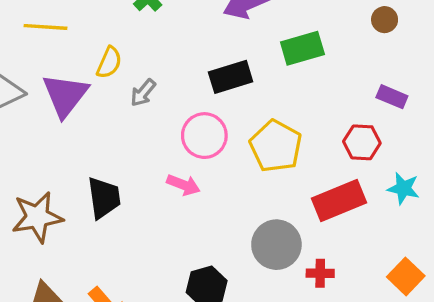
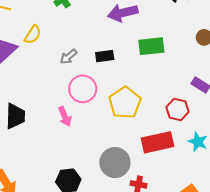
black rectangle: (231, 77) -> (105, 56), size x0.7
gray arrow: (143, 93) -> (69, 57), moved
pink arrow: (183, 185) -> (65, 117), turned 36

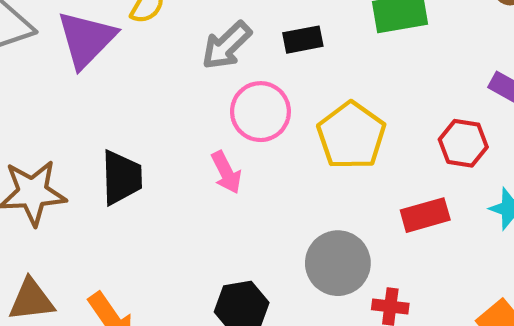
gray arrow: (69, 57) -> (227, 45), size x1.4
red rectangle: (158, 142) -> (425, 215), size x0.7

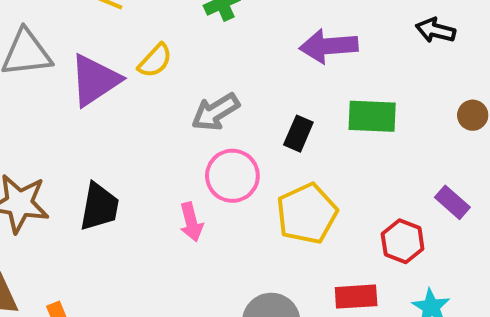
black rectangle: (303, 40) -> (298, 134), moved, turned -68

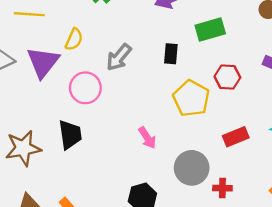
pink circle: (232, 176) -> (85, 88), moved
pink arrow: (191, 222) -> (147, 138), moved
red hexagon: (403, 241) -> (227, 77), moved

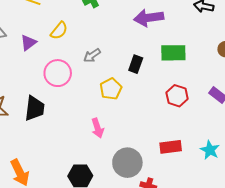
gray arrow: (119, 57) -> (92, 55), size x0.7
purple triangle: (43, 62) -> (28, 43), size x0.6
yellow pentagon: (191, 98) -> (111, 89), moved, size x0.7

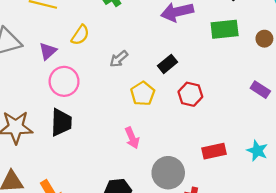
green rectangle: (173, 53) -> (225, 29), moved
black rectangle: (136, 64) -> (167, 64), turned 36
pink circle: (58, 73) -> (64, 81), moved
red hexagon: (177, 96) -> (190, 94), moved

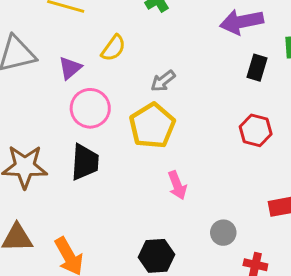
black rectangle: (167, 64) -> (257, 68), moved, turned -36
yellow pentagon: (143, 94) -> (152, 126), moved, size x1.4
gray circle: (168, 173) -> (223, 233), size x0.6

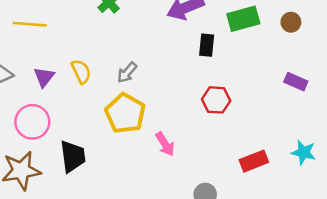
yellow semicircle: (113, 48) -> (81, 71), moved, turned -50
pink circle: (90, 108) -> (32, 122), moved
pink arrow: (177, 185) -> (165, 144), moved

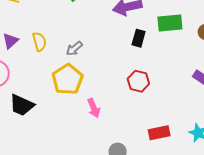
black trapezoid: (73, 156) -> (22, 105), turned 112

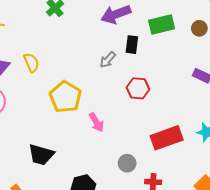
gray arrow: (74, 49) -> (108, 60), moved
black trapezoid: (22, 105) -> (41, 155), moved
red rectangle: (159, 133) -> (167, 138), size x1.4

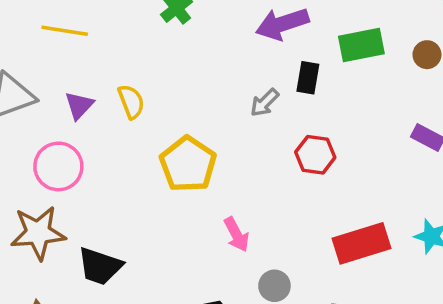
pink arrow: (96, 122) -> (236, 235), moved
black trapezoid: (41, 155) -> (100, 266), moved
gray circle: (127, 163) -> (274, 286), moved

